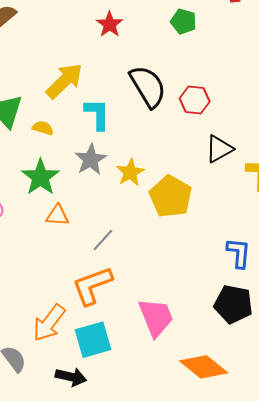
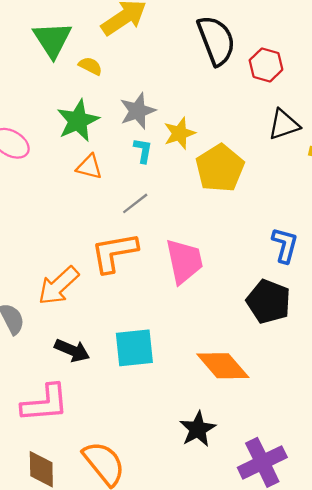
cyan L-shape: (97, 114) -> (143, 151), moved, size x0.7
pink trapezoid: (156, 317) -> (184, 261), moved
cyan square: (93, 340) -> (134, 348), moved

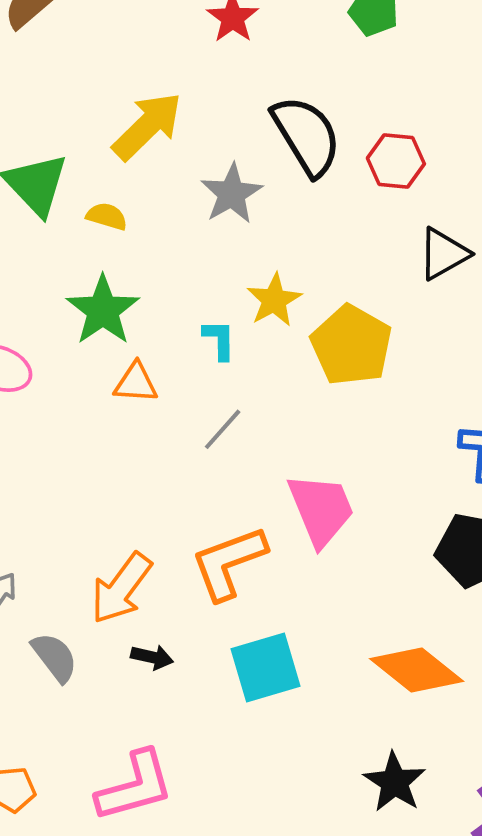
gray star: (138, 111) -> (232, 194), moved
orange L-shape: (114, 252) -> (229, 563), moved
black arrow: (72, 350) -> (152, 657), moved, size x0.7

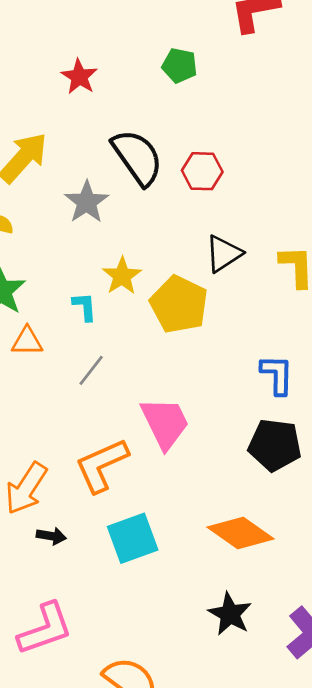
black triangle: (443, 254) -> (224, 254), moved

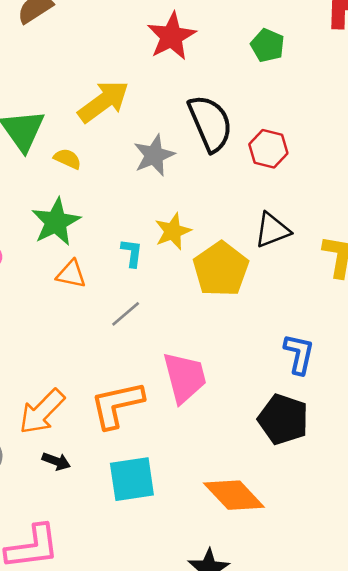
red star: (79, 77) -> (171, 36), size x1.4

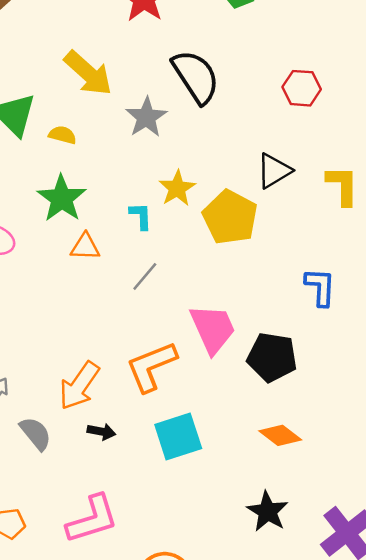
yellow arrow: (103, 101) -> (88, 73), turned 88
red hexagon: (268, 149) -> (302, 88), moved
black pentagon: (283, 419) -> (272, 357), moved
orange diamond: (234, 495) -> (280, 435), size x0.7

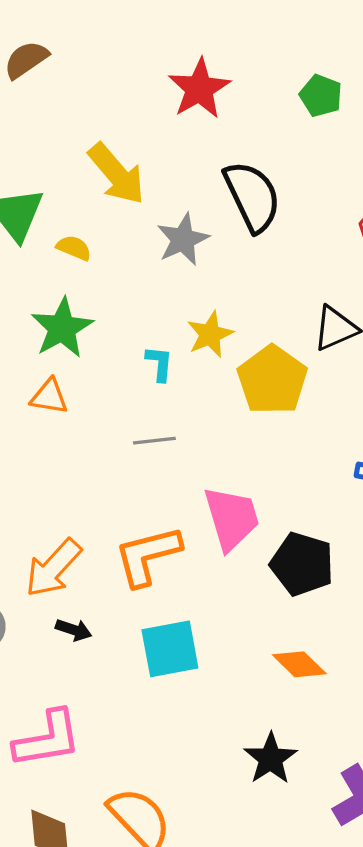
orange triangle: (85, 247) -> (49, 397), moved
gray line: (145, 276) -> (154, 441), turned 36

